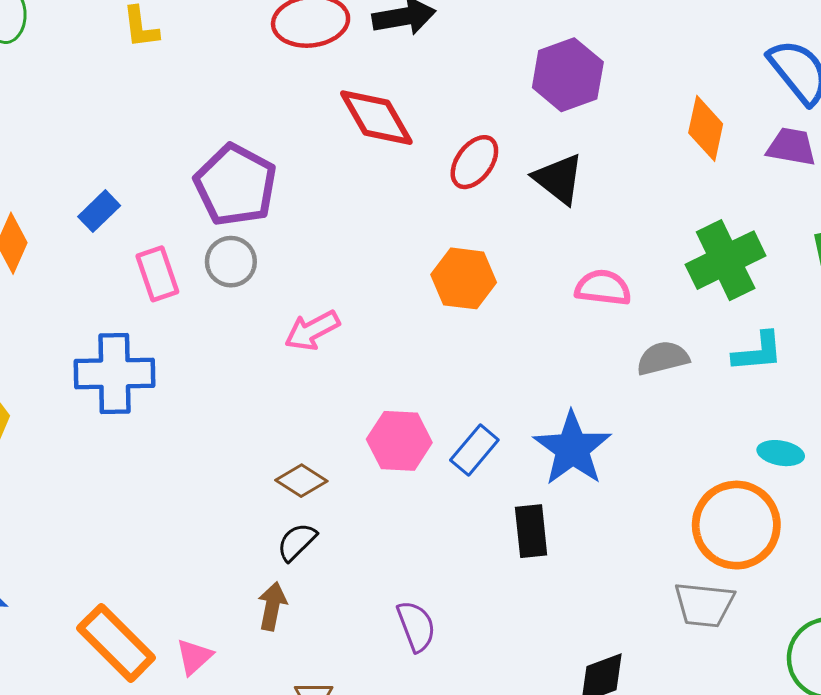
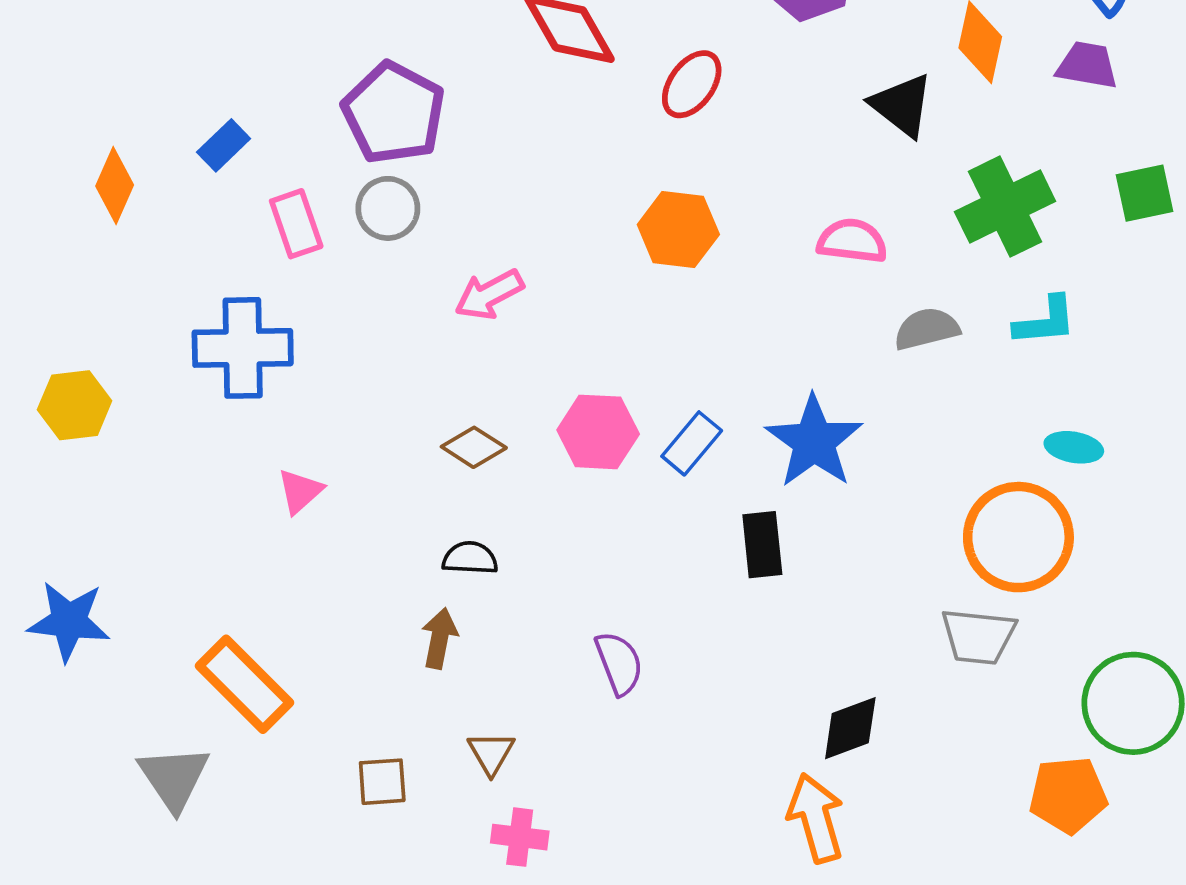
black triangle: (559, 179) -> (902, 105), moved
brown diamond: (301, 481) -> (474, 447), moved
black semicircle: (297, 542) -> (470, 558), turned 48
pink triangle: (194, 657) -> (300, 491), moved

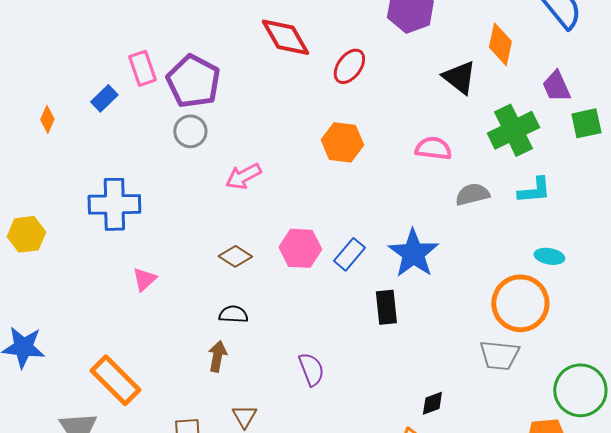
purple trapezoid: (1087, 65) -> (556, 86), moved, turned -124
orange diamond: (115, 186) -> (47, 119), size x0.7
pink rectangle: (296, 224) -> (142, 68), moved
black diamond: (850, 728) -> (432, 403), size x0.7

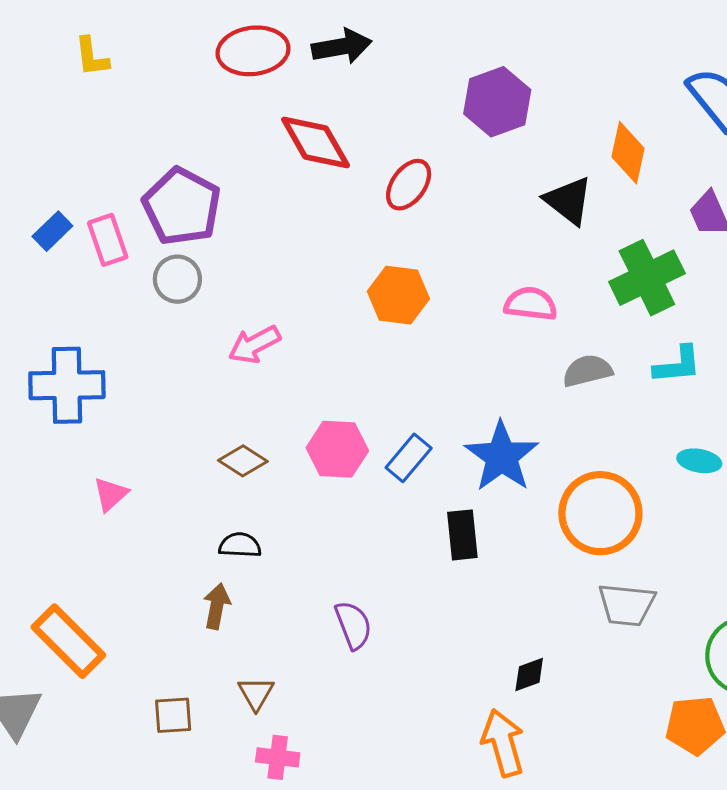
pink rectangle: (142, 68) -> (108, 240), moved
orange circle: (520, 303) -> (600, 513), moved

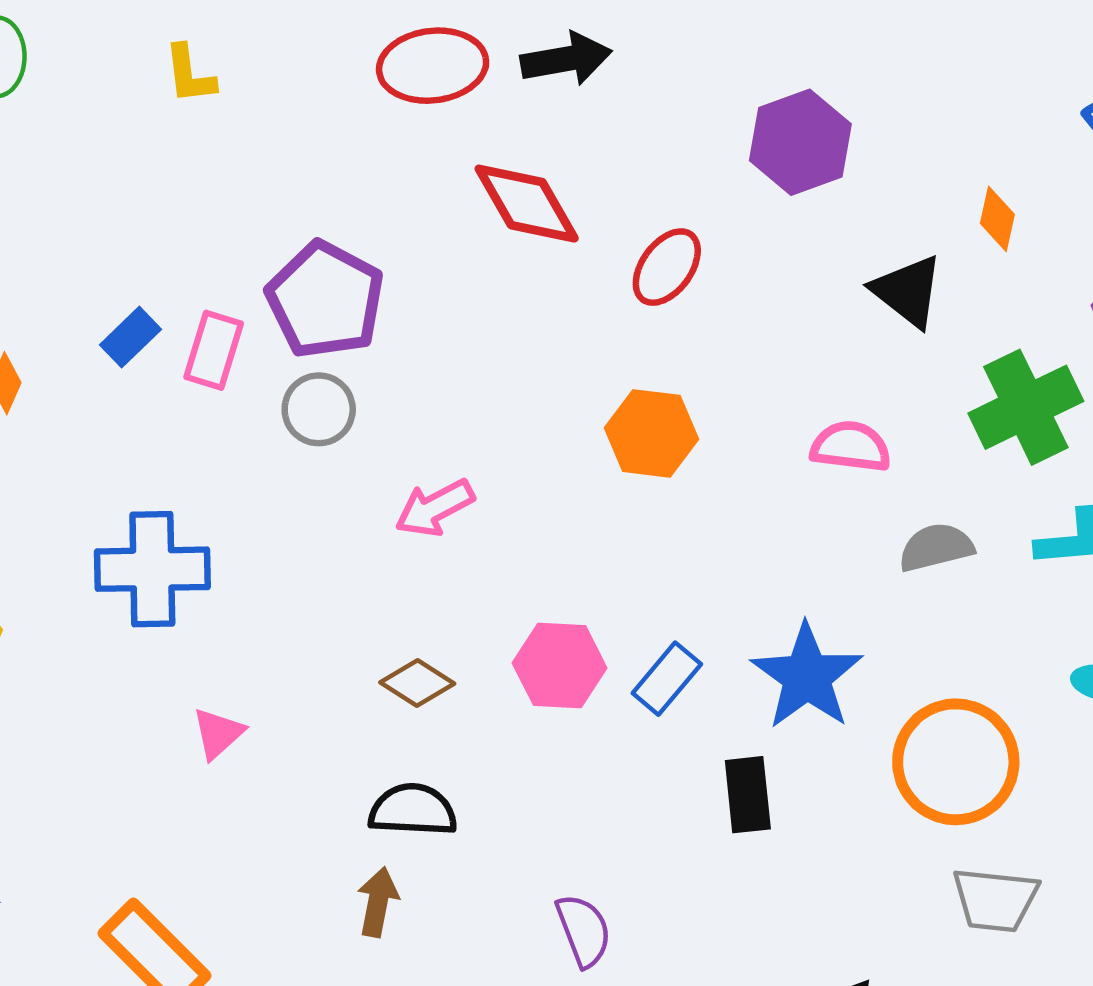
orange diamond: (628, 153) -> (997, 219), size x0.7
pink rectangle: (108, 240) -> (214, 350), turned 36
black semicircle: (240, 545) -> (413, 810), size x1.4

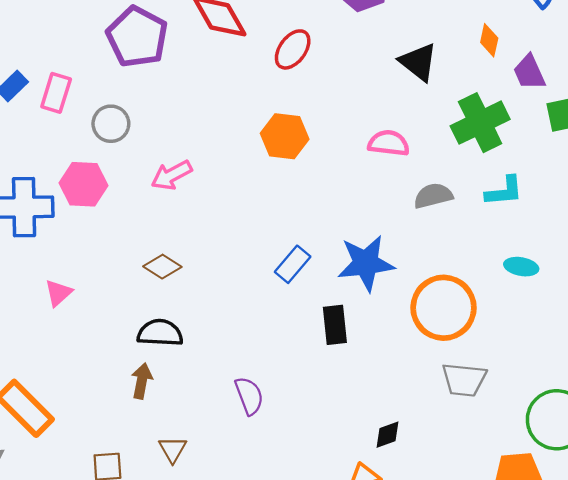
orange diamond: (997, 219) -> (489, 40), moved
purple pentagon: (325, 300) -> (137, 37), moved
pink hexagon: (560, 665) -> (83, 184), moved
blue star: (807, 676) -> (366, 263), turned 30

